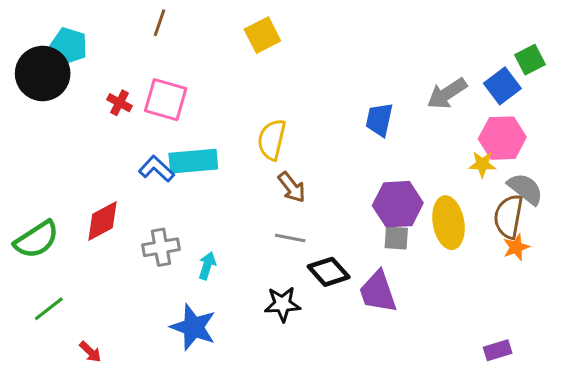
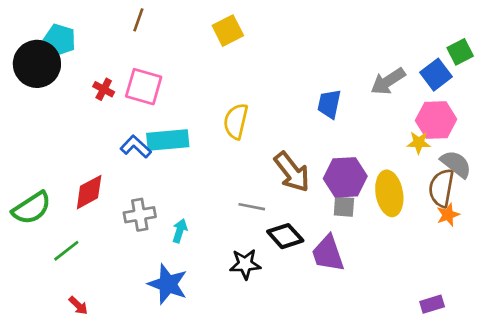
brown arrow: (292, 187) -> (292, 172), moved, size x1.5
green line: (49, 309) -> (66, 251), moved

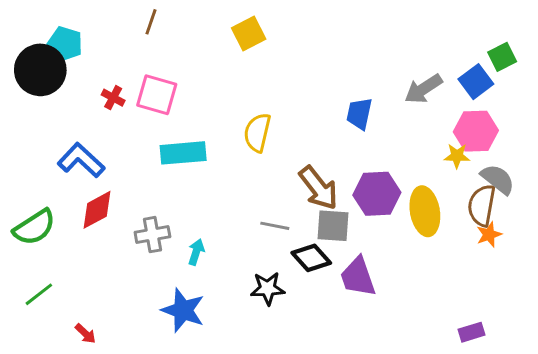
blue L-shape: (136, 147) -> (81, 160), moved, size x1.4
gray square: (344, 207) -> (333, 226), moved, size x1.4
green line: (66, 251) -> (39, 294), moved

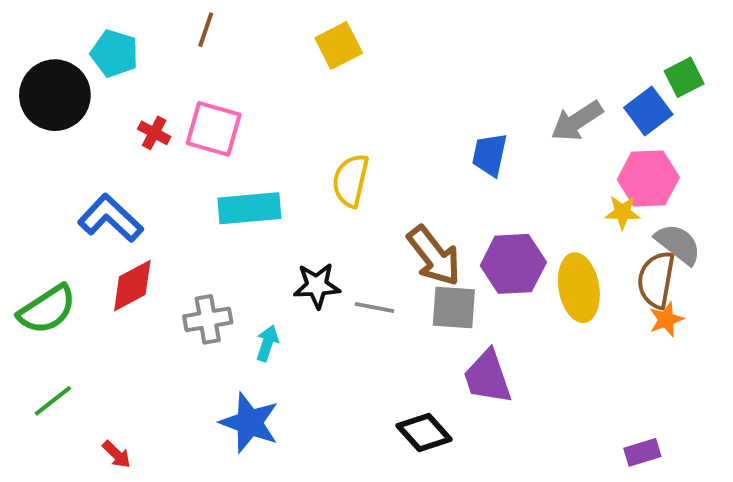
cyan pentagon: (65, 44) -> (114, 53), moved
black diamond: (311, 258) -> (424, 433), moved
black star: (268, 288) -> (317, 286), moved

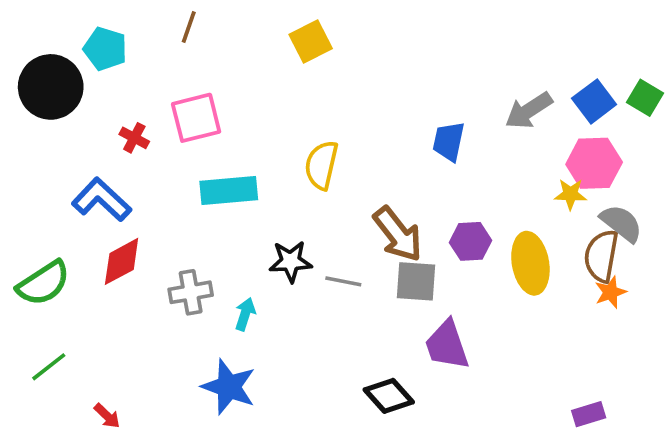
green square: (684, 77) -> (645, 98), moved, turned -32
pink square: (214, 129) -> (196, 118), turned -30
red cross: (154, 133) -> (134, 138), moved
purple hexagon: (513, 264) -> (470, 241), size x0.7

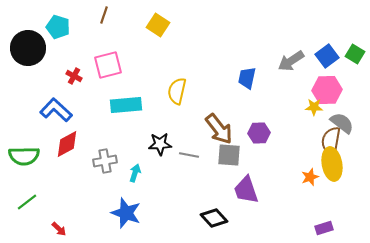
yellow square: (311, 41) -> (158, 25), moved, turned -30
yellow ellipse: (530, 263) -> (332, 164), moved
green semicircle: (43, 283) -> (24, 156), turned 32
orange star: (610, 292) -> (310, 177), moved

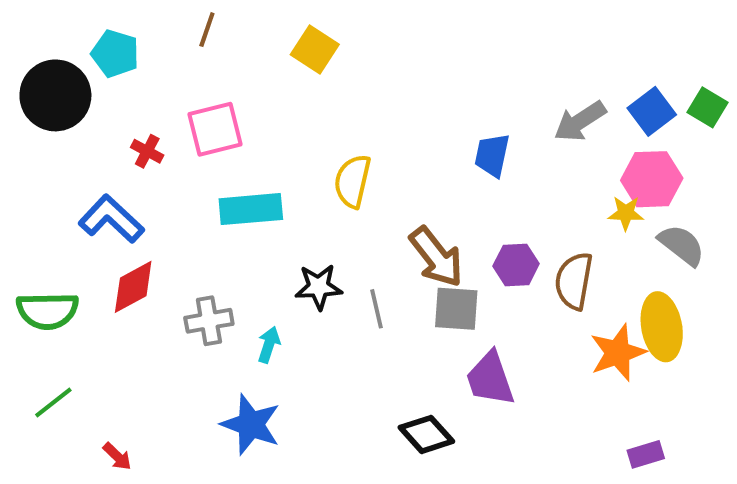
brown semicircle: (331, 141) -> (574, 281), moved
gray line: (189, 155) -> (376, 309), turned 66
orange star: (310, 177) -> (618, 353), size x1.6

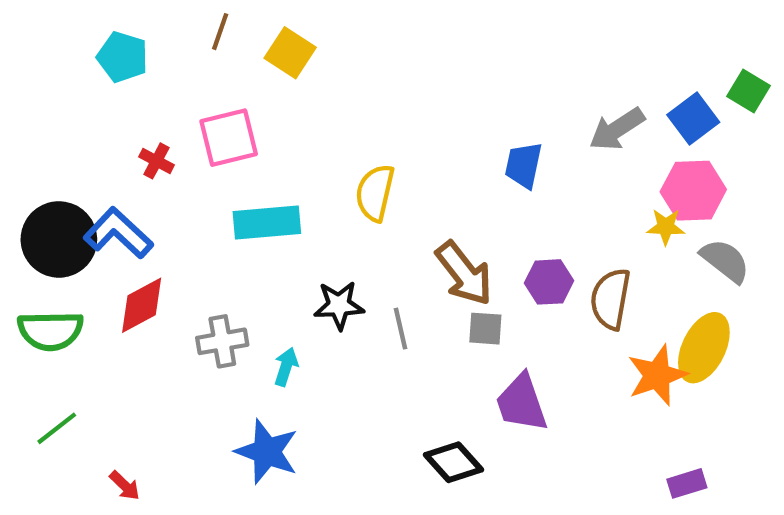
yellow square: (315, 50) -> (290, 53), moved
black circle: (55, 95) -> (59, 239), moved
green square: (708, 107) -> (748, 91), moved
gray square: (456, 309) -> (485, 329), size x0.7
yellow ellipse: (662, 327) -> (704, 348), turned 36

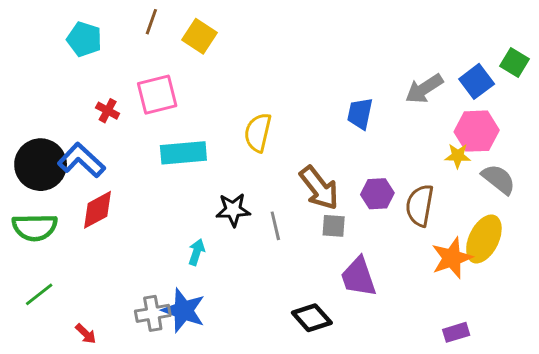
gray cross: (222, 341) -> (153, 313), moved
purple rectangle: (687, 483) -> (456, 332), moved

